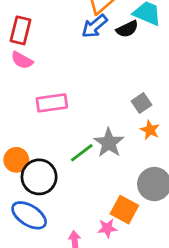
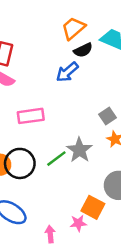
blue arrow: (95, 26) -> (67, 72), moved
black semicircle: (127, 29) -> (83, 50), moved
black circle: (39, 177) -> (20, 163), moved

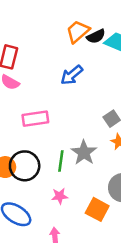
black semicircle: (83, 50) -> (96, 36), moved
green line: (56, 159) -> (61, 161), turned -45
pink star: (78, 223) -> (60, 196), moved

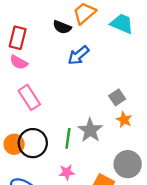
black semicircle: (96, 36) -> (62, 27), moved, turned 48
pink rectangle: (35, 119) -> (29, 97), moved, turned 65

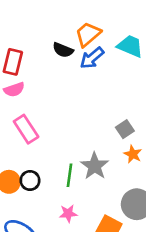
blue arrow: (78, 55) -> (92, 58), moved
pink semicircle: (19, 62) -> (14, 90), turned -48
black circle: (33, 143) -> (30, 180), size x0.6

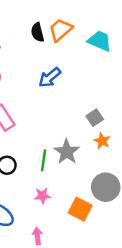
black semicircle: (63, 50) -> (37, 32), moved, turned 54
blue arrow: (92, 58) -> (50, 77), moved

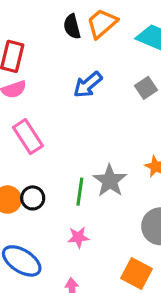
gray square: (95, 118) -> (146, 88), moved
orange square: (80, 209) -> (137, 273), moved

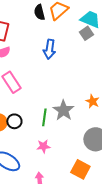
blue arrow: (88, 85) -> (49, 49), turned -42
gray square: (146, 88) -> (86, 33), moved

